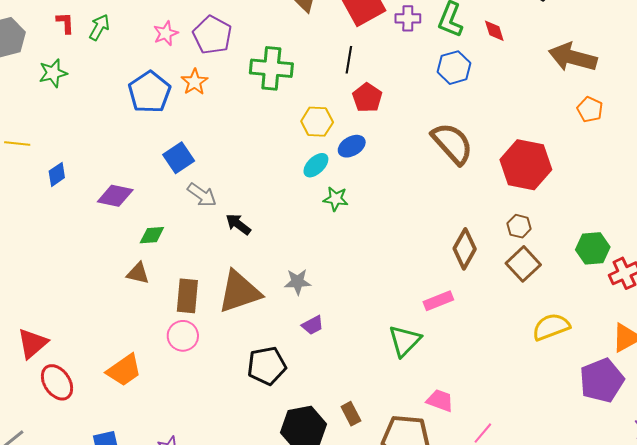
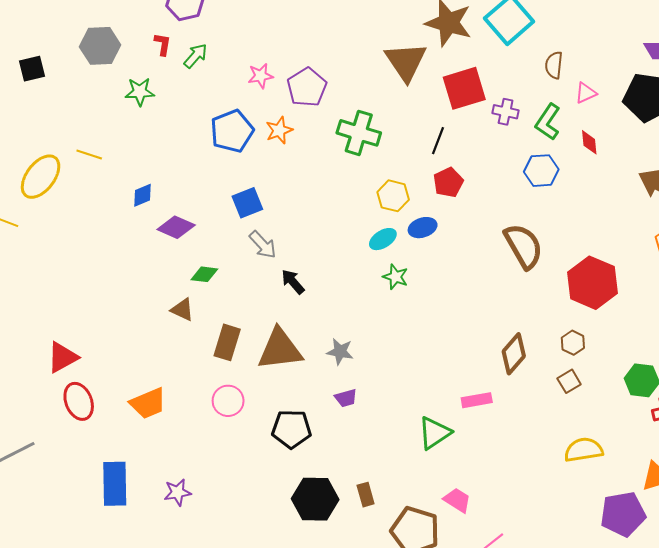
blue diamond: (57, 174) -> (143, 195), moved
brown square: (523, 264) -> (569, 381), size x0.7
pink circle: (183, 336) -> (228, 401), moved

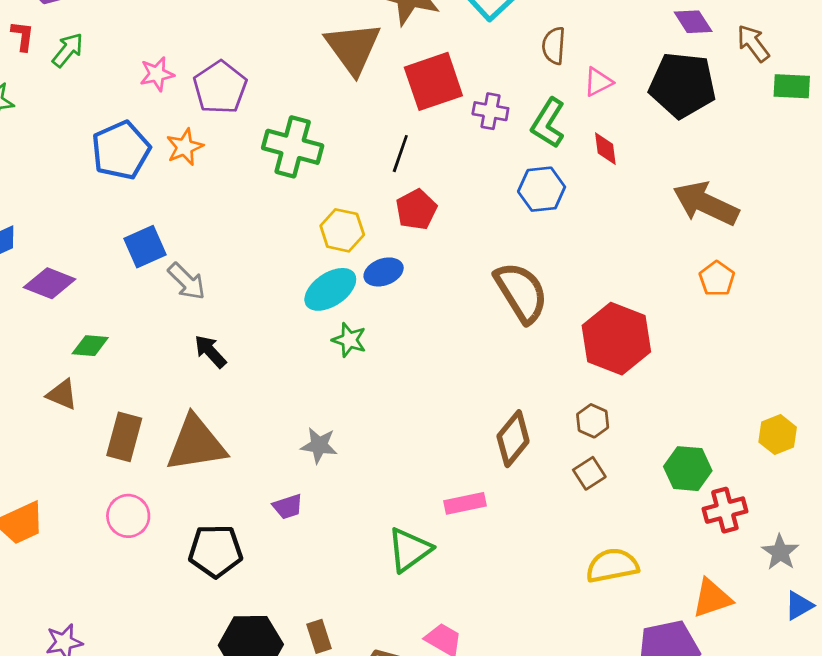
cyan ellipse: (383, 239) -> (330, 289), size x1.4
gray arrow: (263, 245) -> (187, 281), moved
gray star: (340, 352) -> (319, 445), moved

